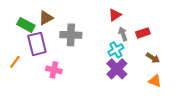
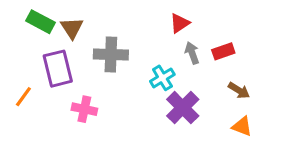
brown triangle: (46, 18) -> (72, 28), turned -35
green rectangle: (26, 25) -> (41, 22), moved
cyan cross: (116, 50) -> (162, 78), moved

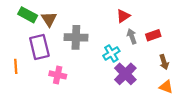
brown arrow: (239, 90) -> (164, 62), turned 40
orange line: (23, 97) -> (16, 66), turned -40

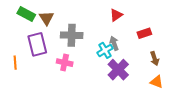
gray arrow: (132, 36) -> (114, 43), moved
pink cross: (58, 75) -> (65, 63), moved

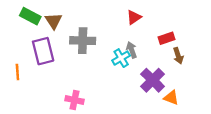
brown arrow: (155, 59) -> (178, 56), moved
pink cross: (65, 63) -> (74, 100), moved
purple cross: (118, 70) -> (153, 80), moved
orange triangle: (157, 82) -> (171, 98), moved

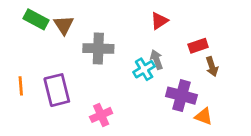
purple rectangle: (43, 51) -> (57, 90), moved
purple cross: (153, 80) -> (181, 96), turned -30
pink cross: (74, 100) -> (101, 115), moved, turned -36

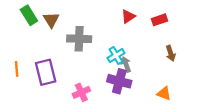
green rectangle: (36, 19) -> (29, 15), turned 30
red rectangle: (198, 46) -> (159, 20), moved
gray arrow: (157, 60) -> (126, 64), moved
purple cross: (181, 96) -> (119, 81), moved

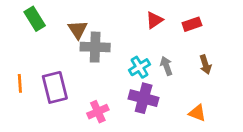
brown triangle: (51, 20) -> (78, 30), moved
gray arrow: (126, 64) -> (166, 66), moved

